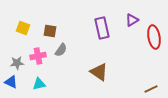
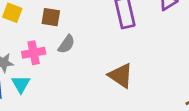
cyan triangle: (39, 84) -> (21, 84), moved, turned -48

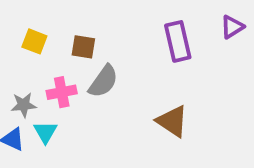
gray semicircle: (66, 44) -> (103, 81), size x1.4

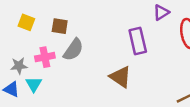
purple rectangle: (178, 41) -> (138, 41), moved

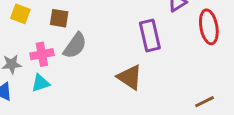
cyan triangle: (34, 84) -> (40, 83), moved, turned 42

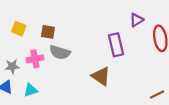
gray semicircle: (75, 46) -> (60, 52), turned 72
cyan triangle: (40, 83) -> (31, 90), moved

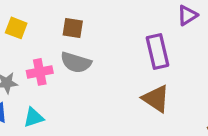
brown square: (48, 32) -> (73, 28), moved
brown triangle: (101, 76) -> (156, 99), moved

